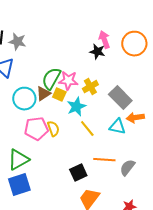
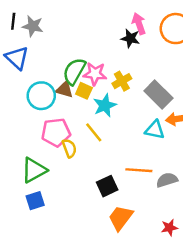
brown triangle: (43, 94) -> (64, 90), turned 49
yellow semicircle: (53, 129) -> (69, 148), moved
yellow line: (87, 129) -> (94, 132), moved
gray semicircle: (127, 168) -> (167, 180), turned 36
blue square: (19, 185) -> (35, 201), size x0.7

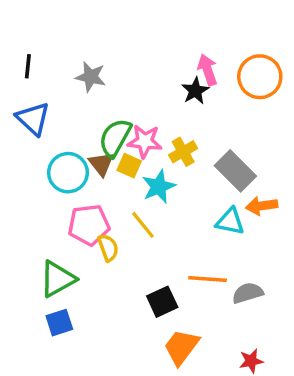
gray star: (33, 26) -> (91, 77), moved
black star: (130, 38) -> (195, 91), turned 30
brown triangle: (64, 90) -> (101, 164), turned 36

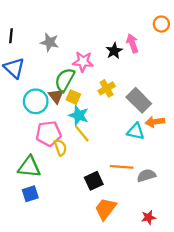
pink arrow: (208, 70) -> (132, 43), moved
orange circle: (260, 77) -> (161, 24), moved, size x0.6
pink star: (145, 141) -> (83, 62), moved
cyan star: (159, 187) -> (79, 115), moved, turned -30
green triangle: (58, 279) -> (29, 167), turned 35

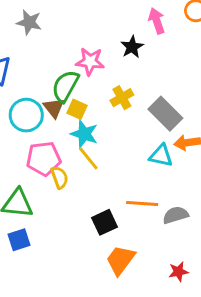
gray star: (50, 42) -> (29, 22), moved
pink arrow: (132, 43) -> (157, 21), moved

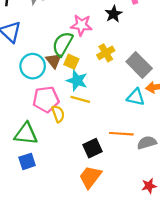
yellow line: (89, 159) -> (80, 99), turned -36
orange trapezoid: (120, 260) -> (90, 177), moved

